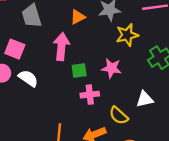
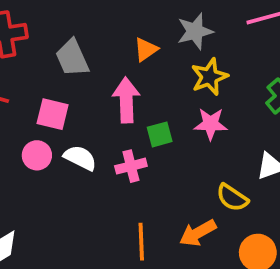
yellow star: (127, 35) -> (209, 77), moved
pink cross: (90, 95) -> (131, 166), moved

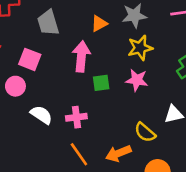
white semicircle: (80, 158) -> (41, 115), moved
pink cross: (131, 166) -> (76, 117), moved
orange line: (141, 242) -> (79, 154), turned -40

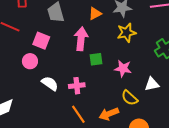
pink star: (137, 80) -> (123, 69), moved

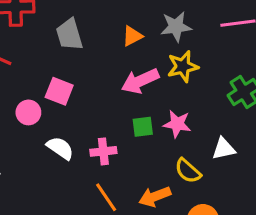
pink arrow: (81, 39) -> (140, 81), moved, turned -120
pink square: (41, 41) -> (59, 91), moved
green square: (96, 59) -> (143, 127), moved

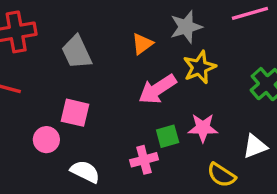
pink cross: (103, 151) -> (144, 160), moved

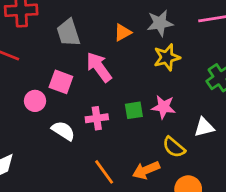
pink arrow: (157, 89) -> (99, 67), moved, turned 80
pink cross: (144, 160) -> (97, 118), moved

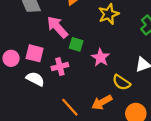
pink square: (61, 82) -> (35, 53), moved
pink star: (164, 107) -> (100, 58), moved, turned 30
green square: (134, 110) -> (76, 44), moved, turned 32

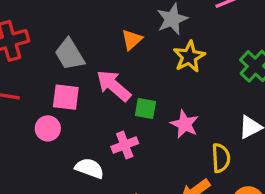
pink square: (35, 53) -> (66, 97), moved
pink circle: (11, 58) -> (48, 128), moved
yellow semicircle: (121, 82) -> (221, 158), turned -120

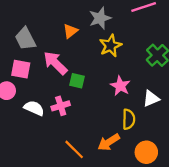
pink star: (185, 124) -> (120, 86), moved
white semicircle: (89, 168) -> (34, 108), moved

